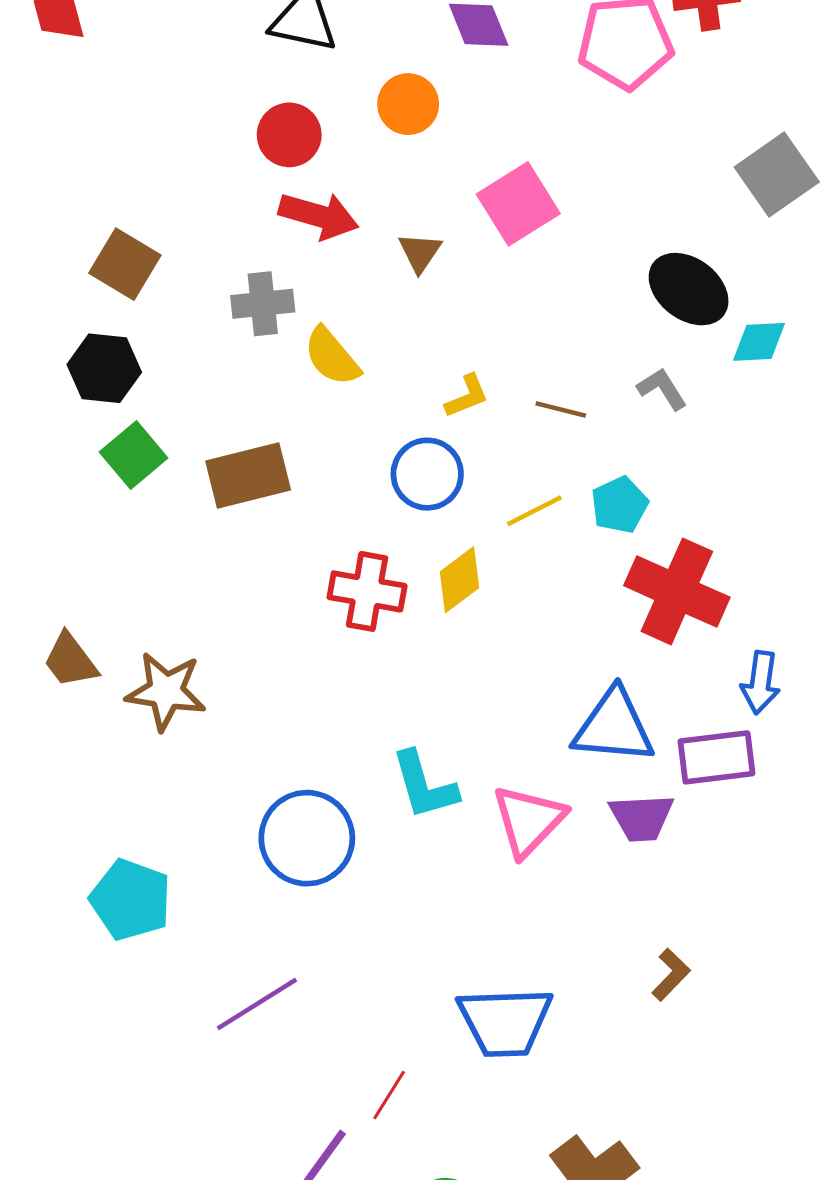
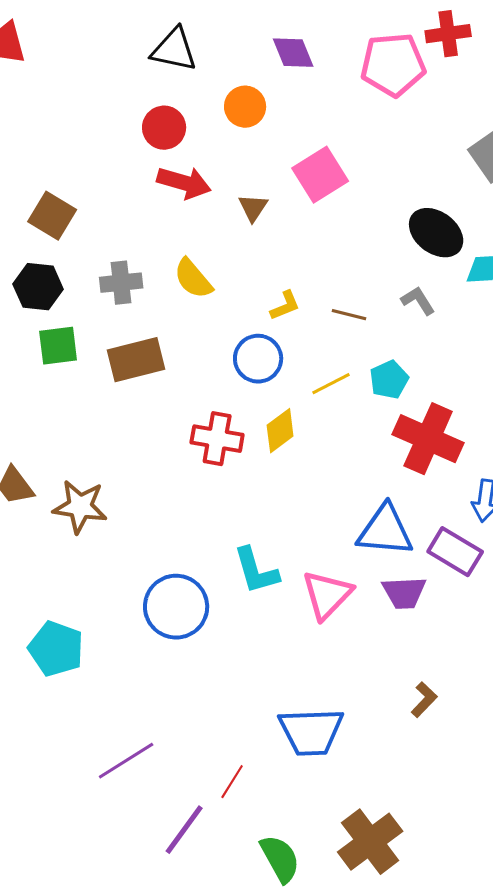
gray cross: (263, 304) -> (121, 283), moved
green square: (134, 455) -> (58, 346), turned 33
purple rectangle: (716, 757) -> (455, 552), turned 38
purple line: (257, 1004) -> (126, 761), moved

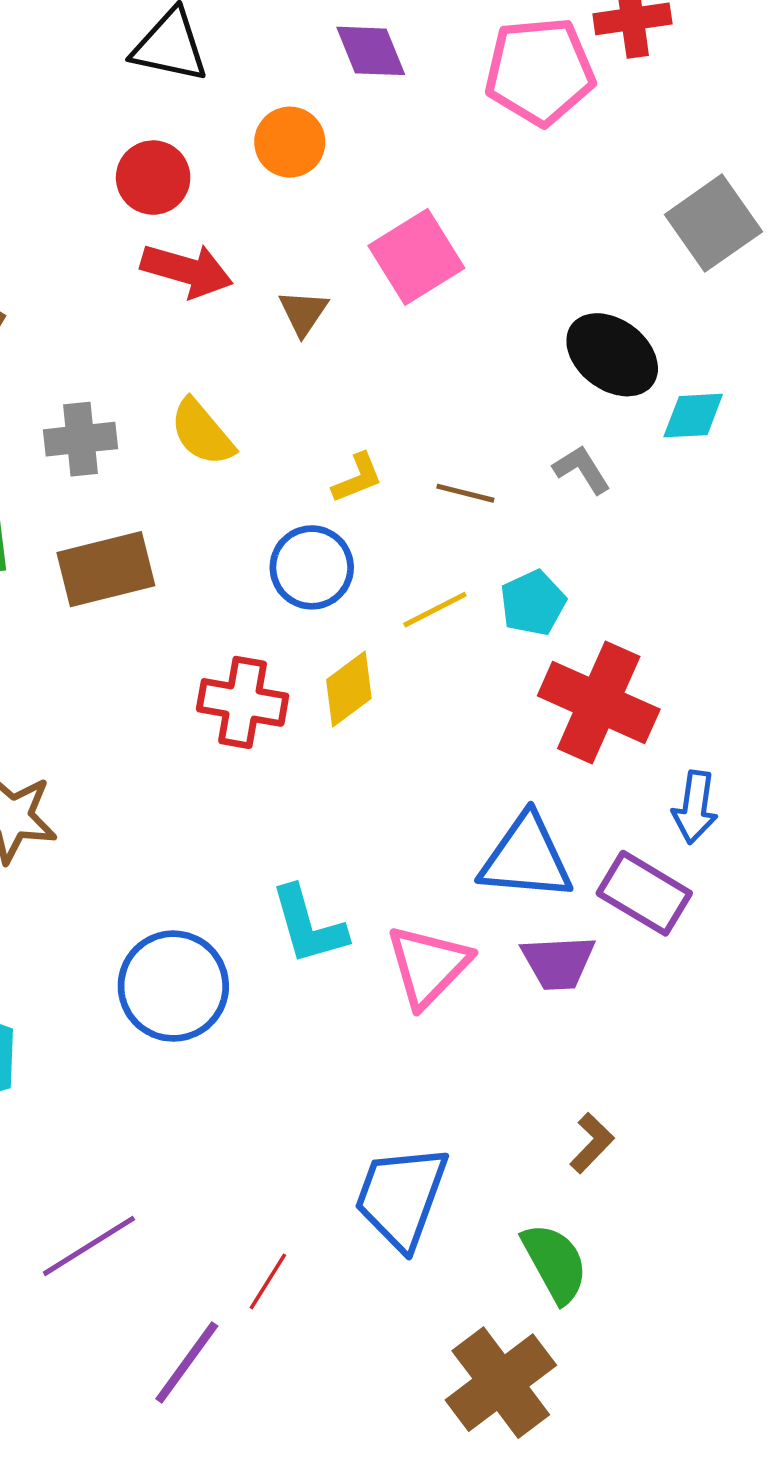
blue trapezoid: (311, 732) -> (401, 1197), turned 112
green semicircle: (280, 859) -> (555, 1263), moved

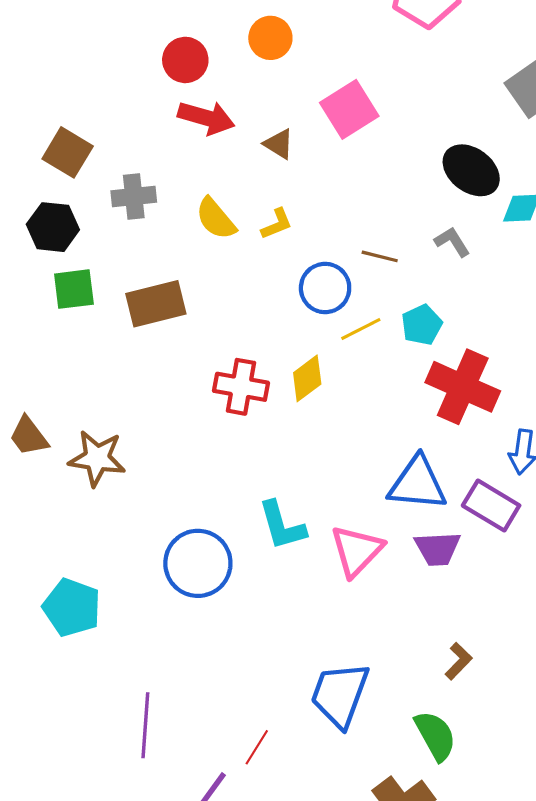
brown triangle: (303, 313) -> (279, 144), turned -32
gray cross: (80, 439) -> (134, 197), moved
yellow L-shape: (357, 478) -> (277, 224), moved
blue circle: (312, 567) -> (325, 288), moved
purple line: (89, 1246) -> (145, 725), turned -54

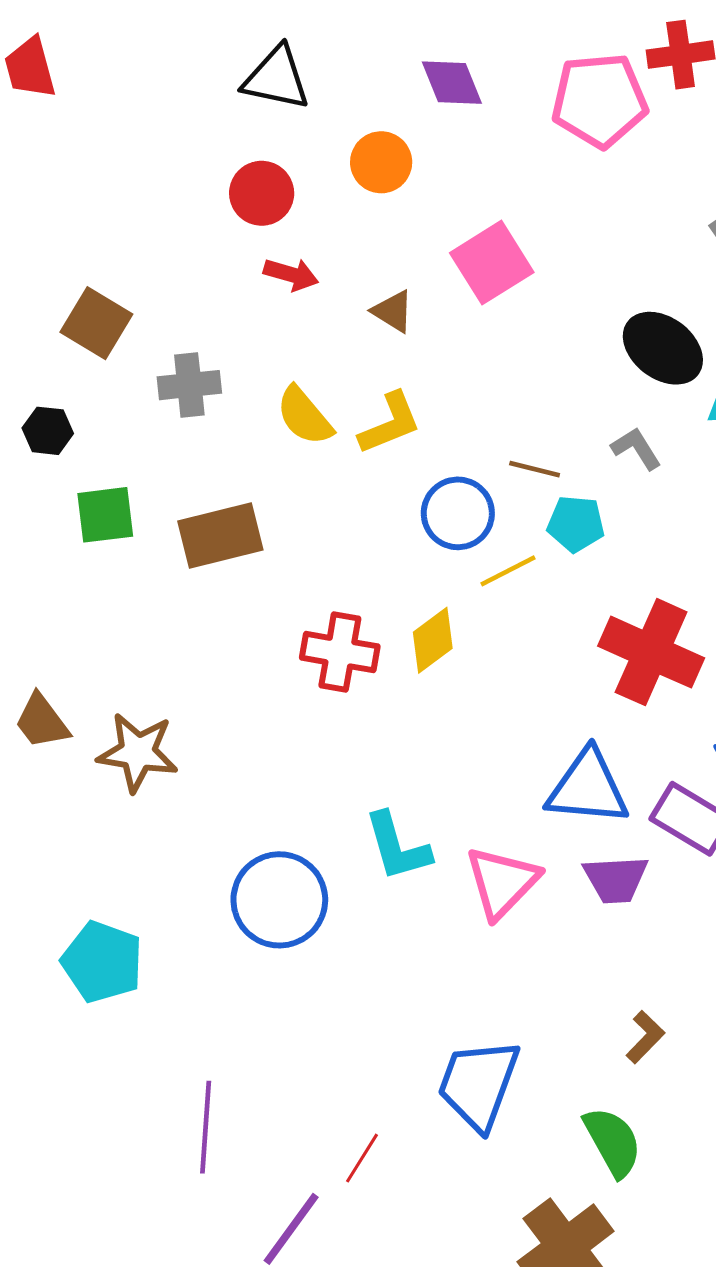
red arrow: (206, 118) -> (291, 274), size x0.7
yellow L-shape: (277, 224) -> (390, 423), size x1.4
black hexagon: (53, 227) -> (48, 431), moved, size x0.7
cyan pentagon: (422, 325) -> (576, 524), moved, turned 30

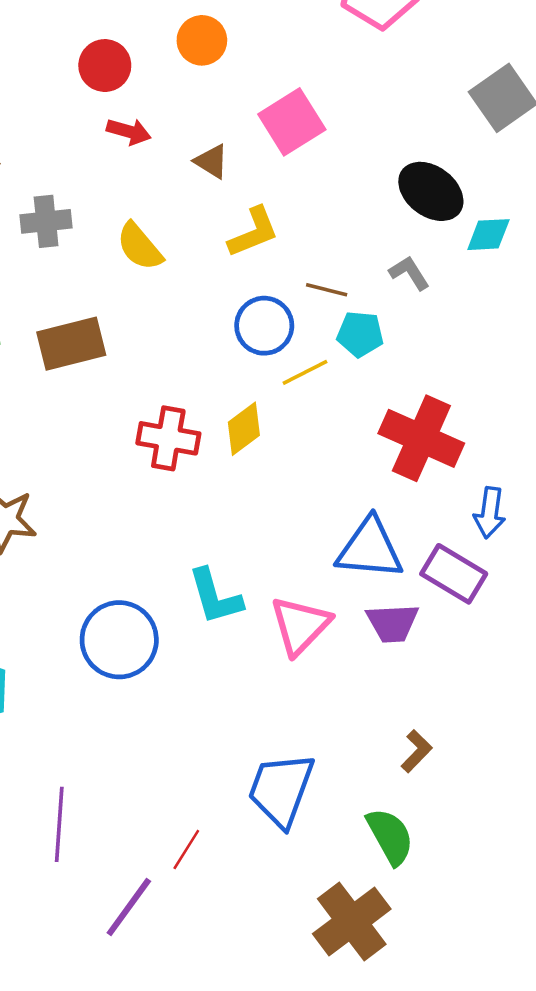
yellow L-shape: (390, 423) -> (253, 232), moved

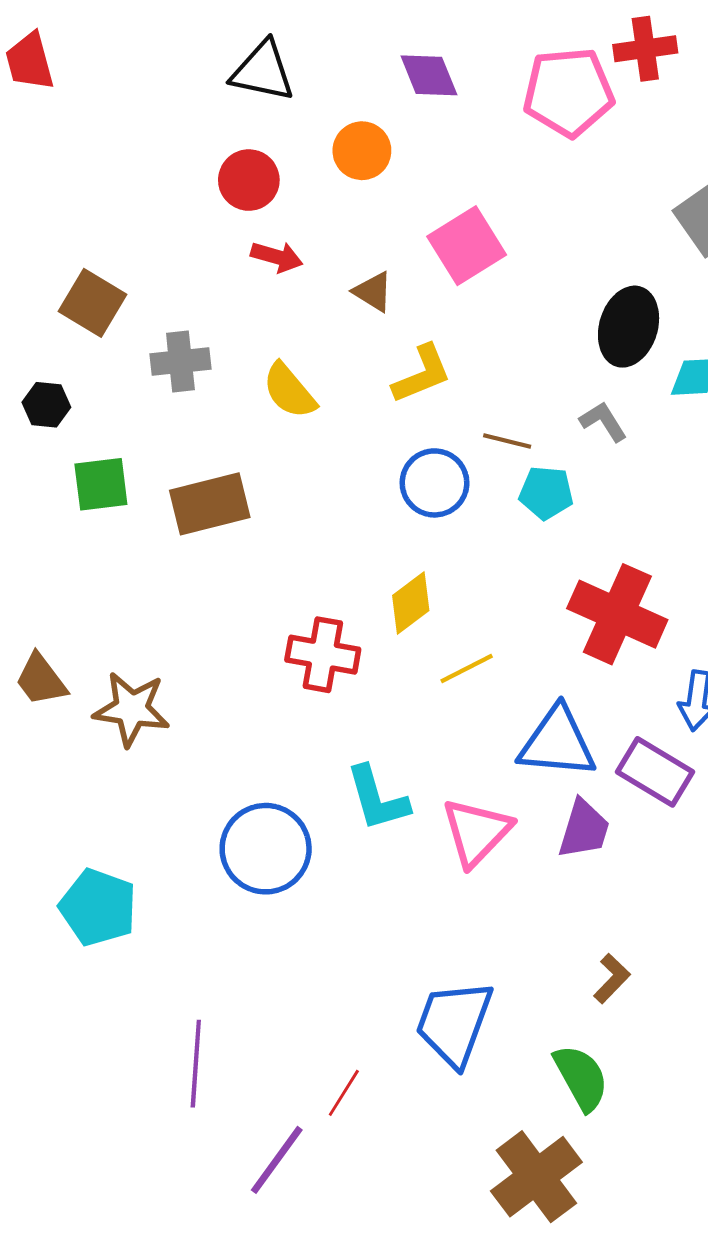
black ellipse: (431, 191) -> (629, 327), turned 70
yellow line: (305, 372) -> (467, 669), moved
red cross: (168, 438) -> (323, 655), moved
purple trapezoid: (393, 623) -> (584, 829), turned -70

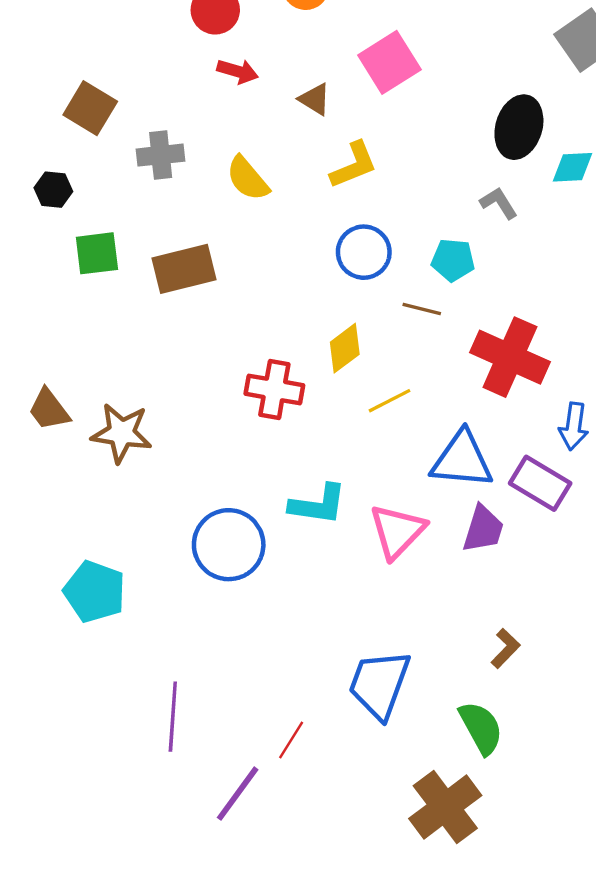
brown line: (507, 441) -> (422, 309), moved
cyan L-shape: (377, 798) -> (318, 504), turned -66

